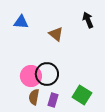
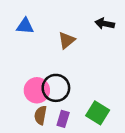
black arrow: (88, 20) -> (105, 24), turned -56
brown triangle: (56, 34) -> (67, 40), turned 42

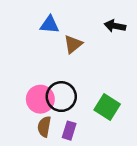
blue triangle: (25, 26) -> (49, 25), moved
green square: (98, 113) -> (107, 107), moved

